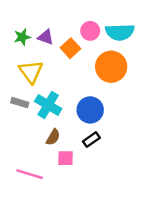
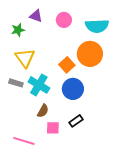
pink circle: (90, 31) -> (64, 20), moved
purple triangle: (46, 37) -> (36, 16), moved
orange square: (70, 48) -> (67, 65), moved
black rectangle: (91, 140) -> (76, 121), moved

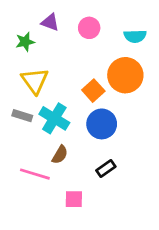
cyan semicircle: (97, 26) -> (135, 36), size x0.7
pink square: (53, 128) -> (74, 199), moved
pink line: (24, 141) -> (35, 174), moved

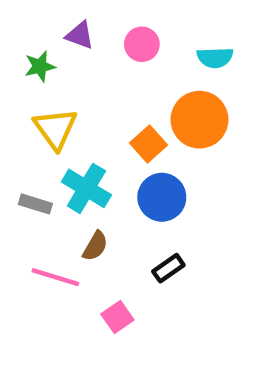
gray rectangle: (22, 116) -> (35, 204), moved
pink square: (74, 199) -> (117, 317), turned -36

